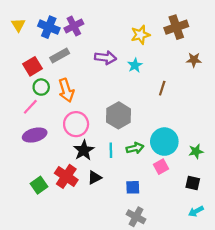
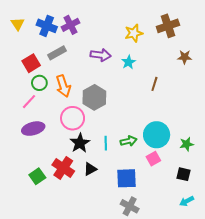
gray hexagon: (119, 115) -> (94, 97), moved
blue square: (133, 187) -> (126, 178), size x1.5

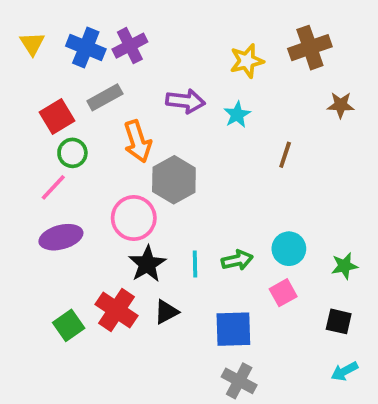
orange arrow: (63, 86) -> (138, 141), moved
cyan circle: (157, 135) -> (289, 249), size x0.7

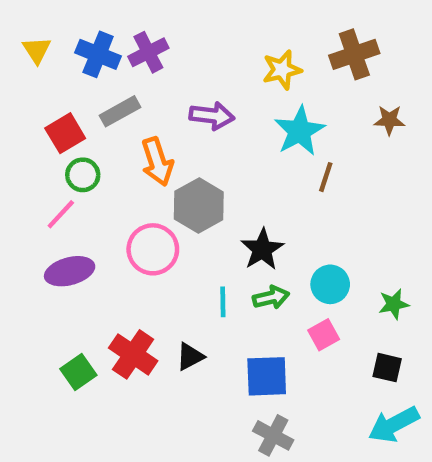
cyan star: (237, 115) -> (300, 131), moved, size x1.6
black star: (147, 264) -> (262, 249), moved
cyan arrow: (344, 371) -> (394, 424), size x1.6

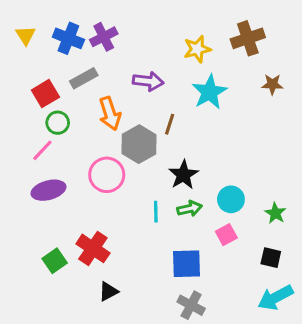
brown line: (326, 177) -> (170, 124), moved
green star: (394, 304) -> (275, 213), turned -30
black triangle: (190, 357) -> (108, 291), moved

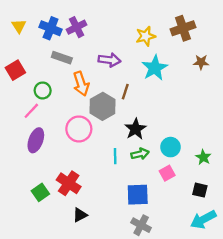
gray rectangle: (84, 78) -> (62, 58), turned 48
red square: (45, 94) -> (15, 70), moved
purple ellipse: (48, 190) -> (36, 140), turned -55

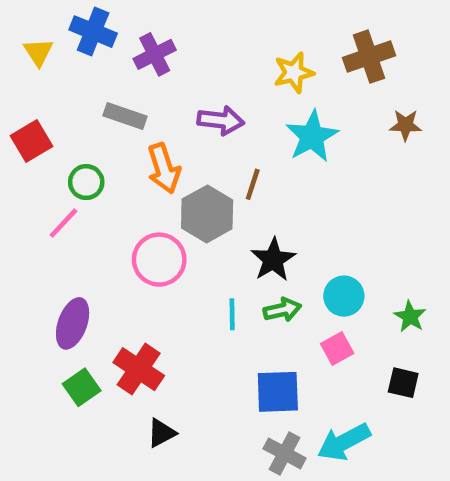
blue cross: (51, 28) -> (93, 32), moved
purple ellipse: (36, 140) -> (73, 323), moved
cyan arrow: (203, 219) -> (344, 442), moved

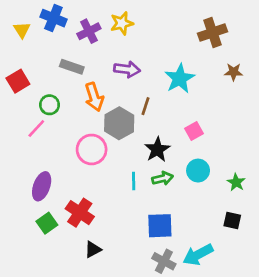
yellow star: (294, 73) -> (122, 23), moved
pink square: (337, 348) -> (194, 131), moved

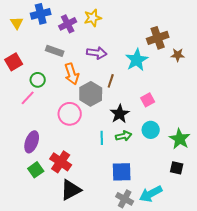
blue cross: (53, 18) -> (41, 14), turned -36
brown cross: (212, 32) -> (158, 38), moved
green star: (236, 182) -> (180, 139), size x1.5
black triangle: (93, 249) -> (71, 190), size x1.6

